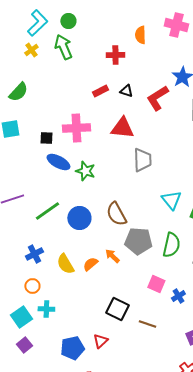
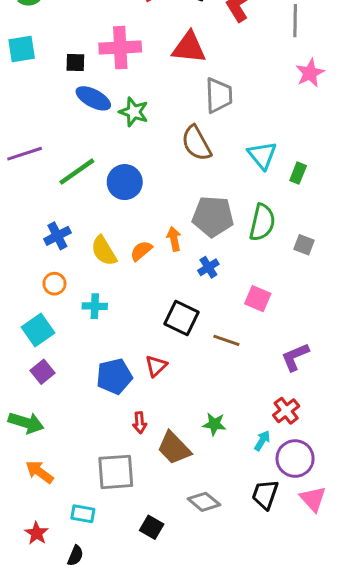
brown semicircle: (116, 214) -> (196, 143), moved
orange arrow: (112, 256) -> (174, 239), turned 35
pink square: (156, 284) -> (258, 299), moved
blue cross: (178, 296) -> (208, 267), moved
cyan cross: (46, 309) -> (95, 306), moved

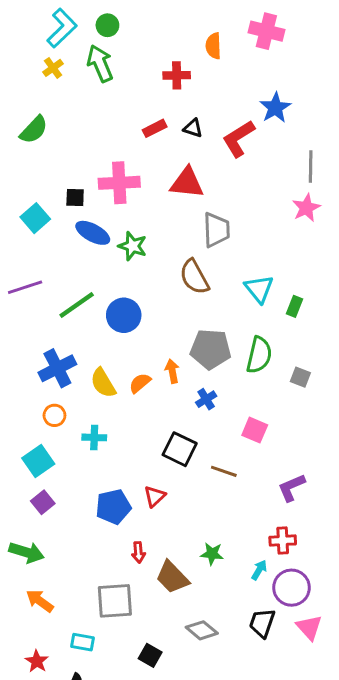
gray line: (295, 21) -> (311, 167), moved
cyan square: (22, 49) -> (35, 218), moved, turned -32
blue cross: (57, 236) -> (57, 368), size x1.4
red cross: (286, 411) -> (283, 541), turned 35

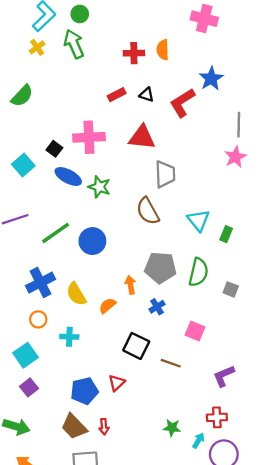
orange semicircle: (213, 46) -> (163, 50), moved
black square: (75, 197) -> (54, 149), turned 35
orange semicircle: (140, 383) -> (107, 306), moved
green star: (212, 554) -> (172, 428), moved
brown trapezoid: (172, 577) -> (74, 427), moved

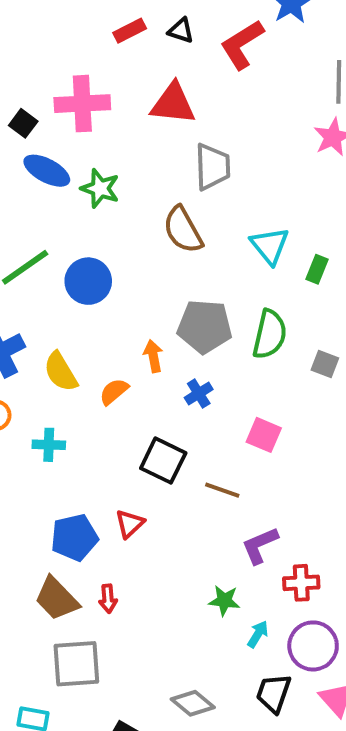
purple L-shape: (224, 376) -> (260, 545), moved
cyan arrow: (198, 440) -> (258, 634), moved

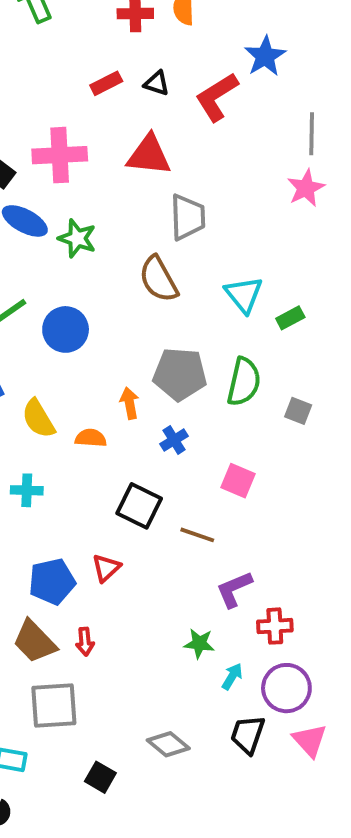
green rectangle: (317, 269) -> (290, 318), turned 40
orange semicircle: (114, 392) -> (91, 438), turned 44

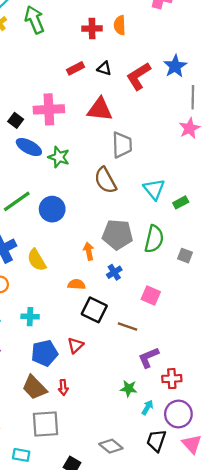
blue star: (265, 56) -> (175, 66), moved
orange semicircle: (91, 438) -> (77, 284), moved
cyan cross: (27, 490) -> (30, 317), moved

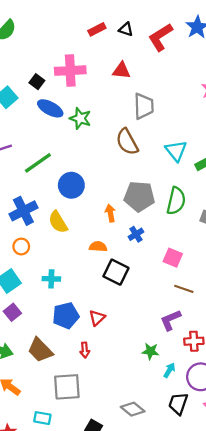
red triangle: (100, 109) -> (121, 71), size x0.7
blue circle: (52, 209) -> (71, 185), moved
brown line: (127, 326) -> (184, 289), moved
red triangle: (75, 345) -> (97, 318), moved
brown trapezoid: (34, 387) -> (40, 350), moved

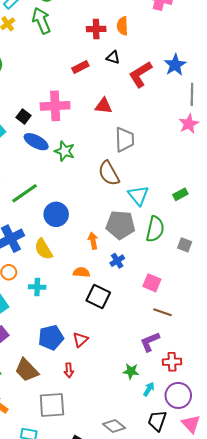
black triangle: (126, 29) -> (113, 57), moved
cyan triangle: (176, 151) -> (138, 195), moved
cyan cross: (51, 279) -> (37, 287), moved

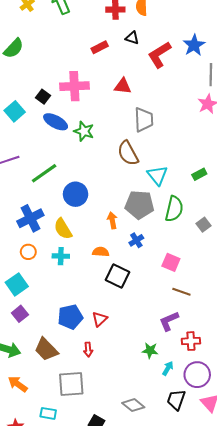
gray square: (185, 245) -> (203, 225), turned 32
cyan cross: (37, 287) -> (61, 256), moved

